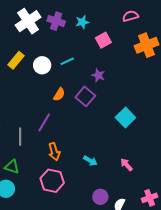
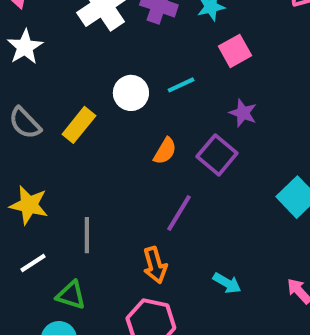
pink square: (103, 40) -> (235, 51), moved
yellow rectangle: (16, 60) -> (79, 125), moved
purple line: (44, 123) -> (179, 213), moved

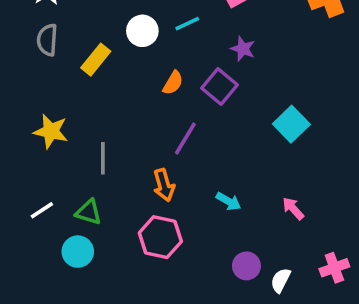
gray semicircle: (25, 123) -> (47, 40), moved, turned 48
white line: (33, 263) -> (42, 210), moved

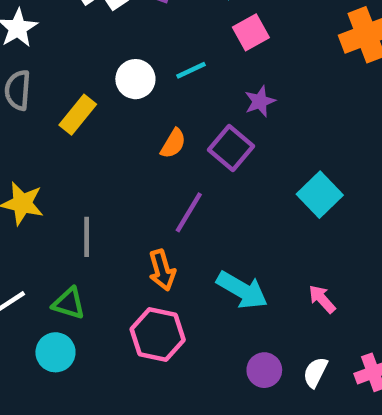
purple star: (243, 49) -> (260, 101), turned 30
cyan arrow: (229, 201) -> (242, 290), size x1.6
white semicircle: (281, 280) -> (315, 372), moved

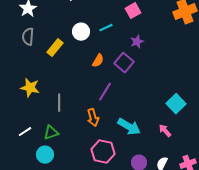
cyan square: (320, 195) -> (176, 104), moved
green triangle: (69, 303) -> (51, 133), turned -35
pink hexagon: (158, 335) -> (103, 152), moved

